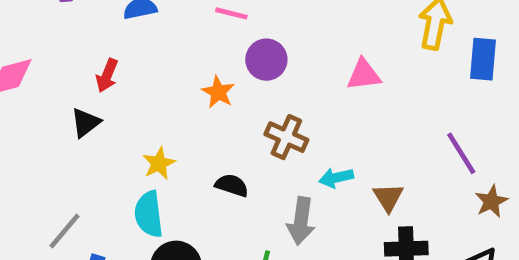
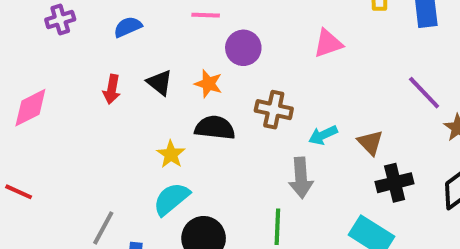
black triangle: (86, 123) -> (160, 83), moved, turned -32
black semicircle: (232, 185) -> (215, 128), moved, size x1.4
cyan semicircle: (149, 214) -> (171, 199), turned 69

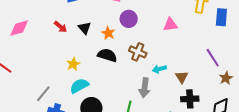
red arrow: (112, 89) -> (61, 27), turned -72
yellow star: (171, 154) -> (73, 64), moved

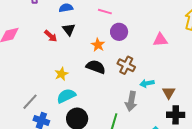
black triangle: (85, 28) -> (69, 30), moved

